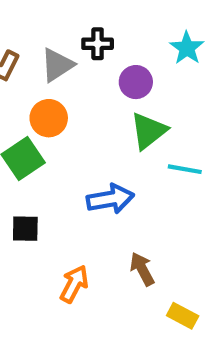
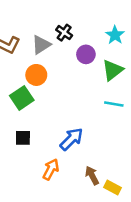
black cross: (98, 44) -> (64, 33), turned 35
green triangle: (149, 131) -> (113, 70), moved
blue arrow: (110, 199) -> (71, 139), moved, turned -35
brown arrow: (142, 269) -> (92, 175), moved

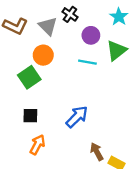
gray triangle: (41, 45) -> (48, 26), turned -42
cyan line: (114, 104) -> (87, 62), moved
orange arrow: (51, 169) -> (37, 145), moved

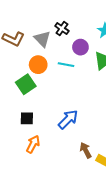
cyan line: (87, 62) -> (66, 65), moved

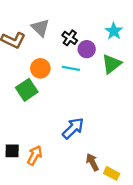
black cross: (62, 29) -> (70, 38), moved
gray triangle: (42, 39) -> (40, 28), moved
black square: (27, 118) -> (12, 151), moved

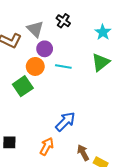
black cross: (70, 38) -> (63, 21), moved
purple circle: (87, 49) -> (45, 49), moved
orange arrow: (35, 155) -> (47, 146), moved

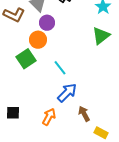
cyan line: (63, 66) -> (60, 68), moved, turned 42
brown arrow: (83, 153) -> (84, 114), moved

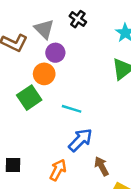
cyan line: (60, 68) -> (72, 109), turned -35

